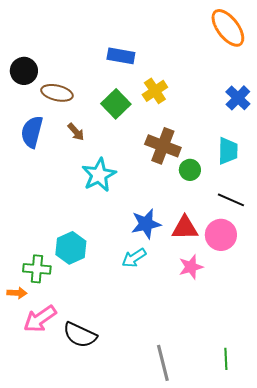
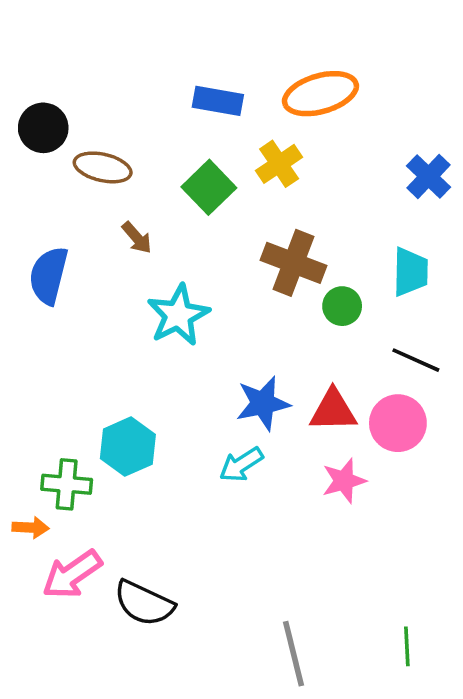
orange ellipse: (228, 28) -> (320, 94), moved, turned -69
blue semicircle: (32, 132) -> (49, 275), moved

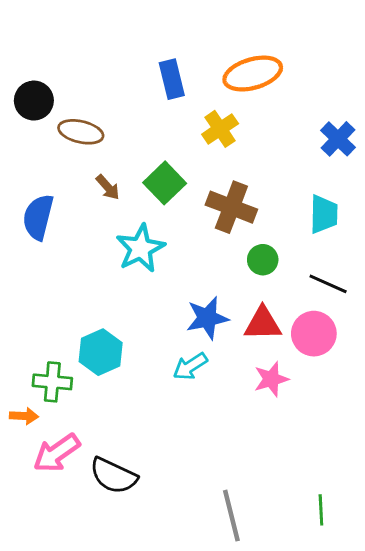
blue rectangle: (218, 101) -> (172, 79), turned 66
green square: (209, 187) -> (165, 183), moved
green circle: (342, 306) -> (263, 260), moved

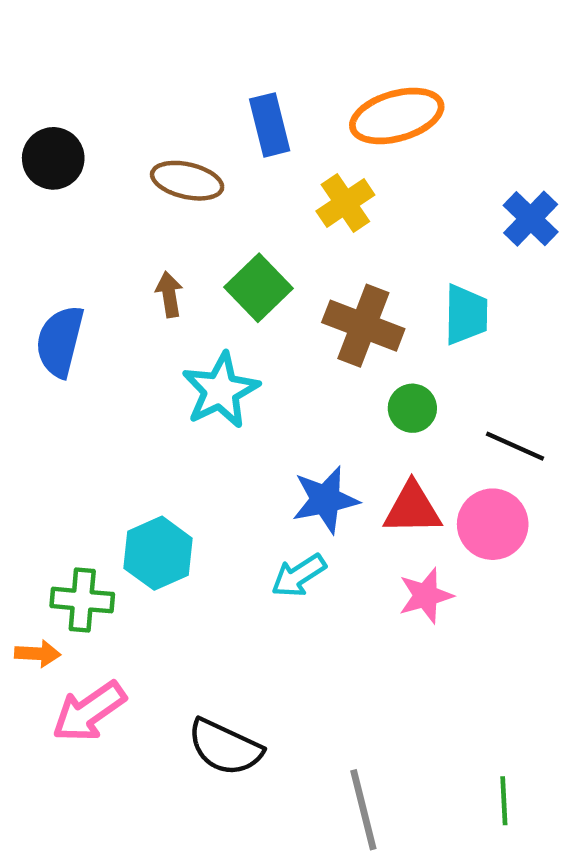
brown ellipse: (81, 132) -> (187, 181), moved
brown arrow: (108, 187) -> (169, 294), turned -148
cyan trapezoid: (324, 214) -> (466, 315), moved
black semicircle: (113, 476) -> (225, 747), moved

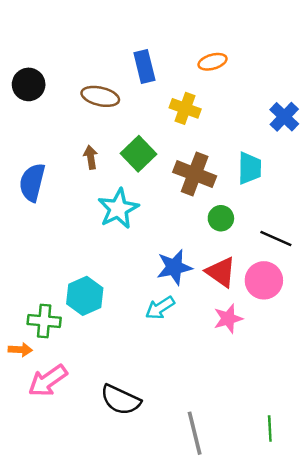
orange ellipse: (397, 116) -> (213, 62), size x0.6
yellow cross: (345, 203) -> (185, 108), turned -36
red triangle: (412, 509) -> (221, 272), turned 36

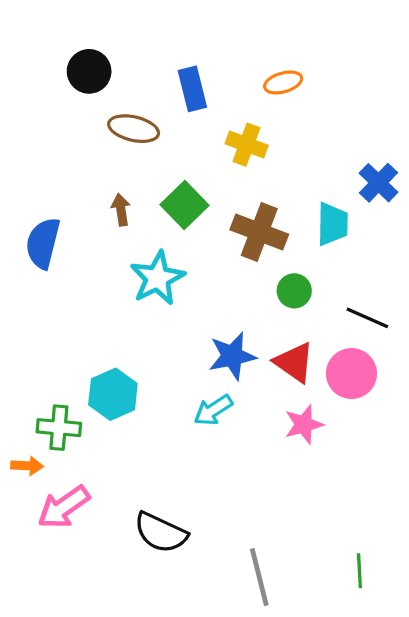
black circle: (29, 84) -> (89, 71), moved
blue cross: (284, 117) -> (379, 183), moved

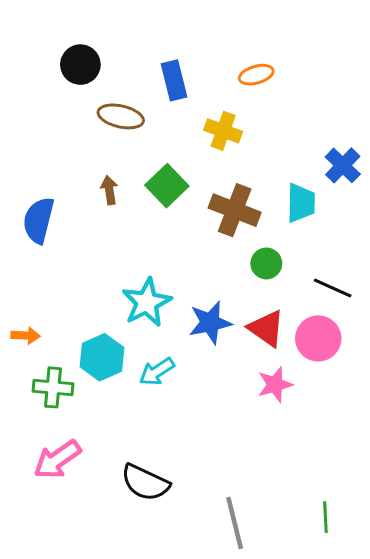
cyan star: (157, 278) -> (147, 302), moved
cyan arrow: (213, 410) -> (157, 372), moved
orange arrow: (27, 466) -> (26, 336), moved

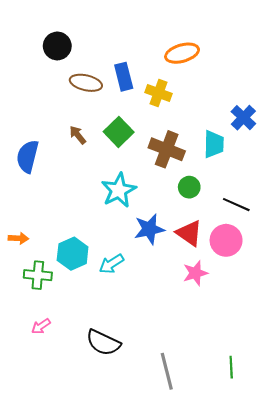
orange ellipse: (256, 75) -> (182, 53), size x1.4
blue rectangle: (174, 80) -> (124, 77), moved
brown arrow: (109, 190) -> (78, 135), turned -30
cyan star: (147, 302) -> (119, 190), moved
pink arrow: (57, 460) -> (41, 326), size x0.6

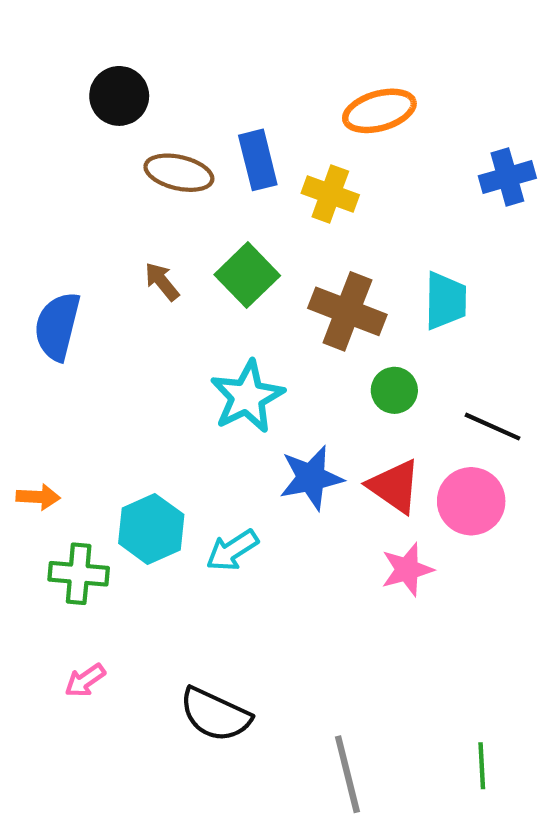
blue cross: (243, 118) -> (507, 177), moved, turned 30

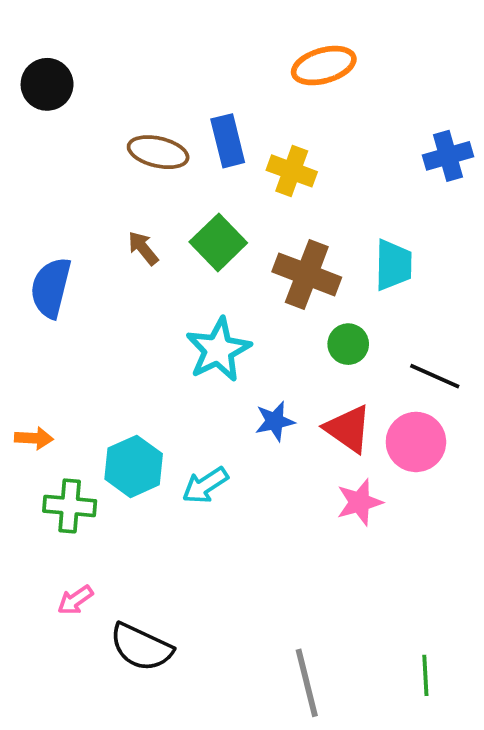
black circle: (119, 96) -> (47, 84), moved
orange ellipse: (379, 111) -> (324, 66), moved
blue star: (311, 478) -> (275, 421), size x0.7
black semicircle: (215, 715) -> (141, 647), moved

